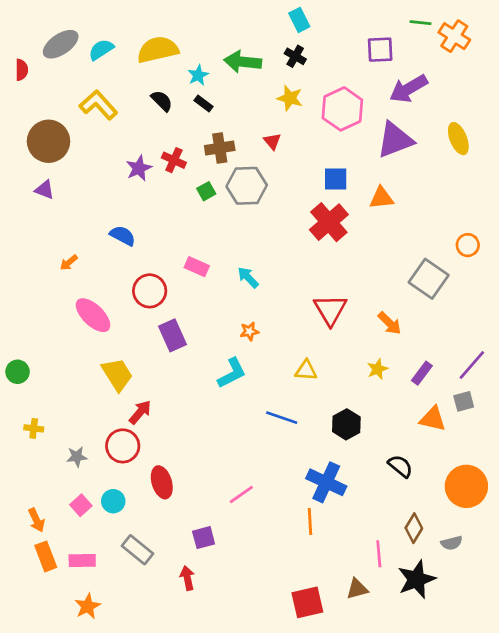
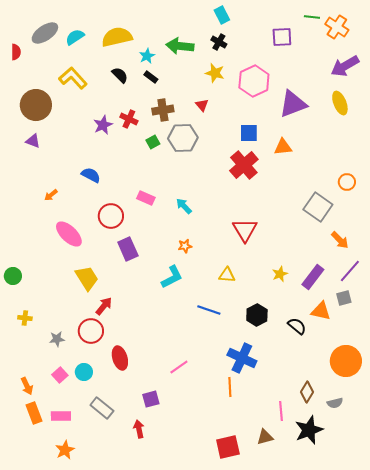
purple arrow: (408, 89) -> (345, 66), moved
orange arrow: (390, 323) -> (340, 240), moved
purple rectangle: (422, 373) -> (313, 277), size x1.4
black semicircle: (400, 466) -> (297, 326), moved

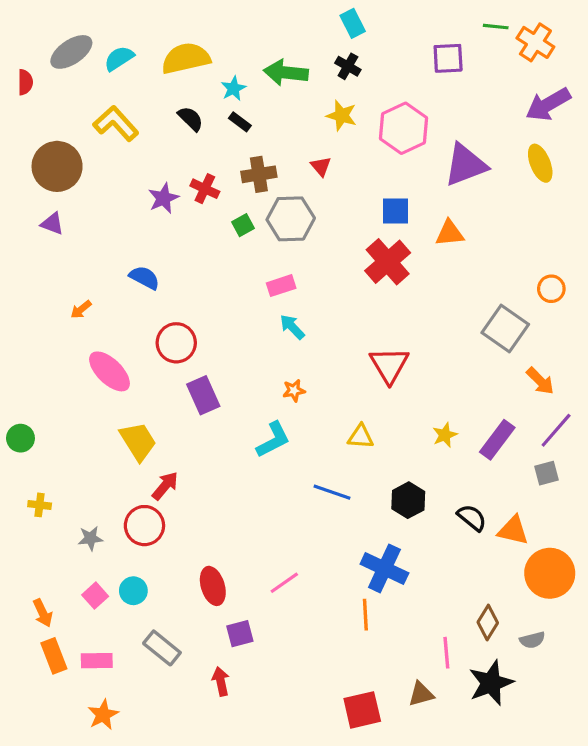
pink rectangle: (146, 198) -> (281, 286), moved, turned -42
orange triangle: (321, 311) -> (513, 530), moved
red ellipse: (120, 358) -> (213, 586), moved

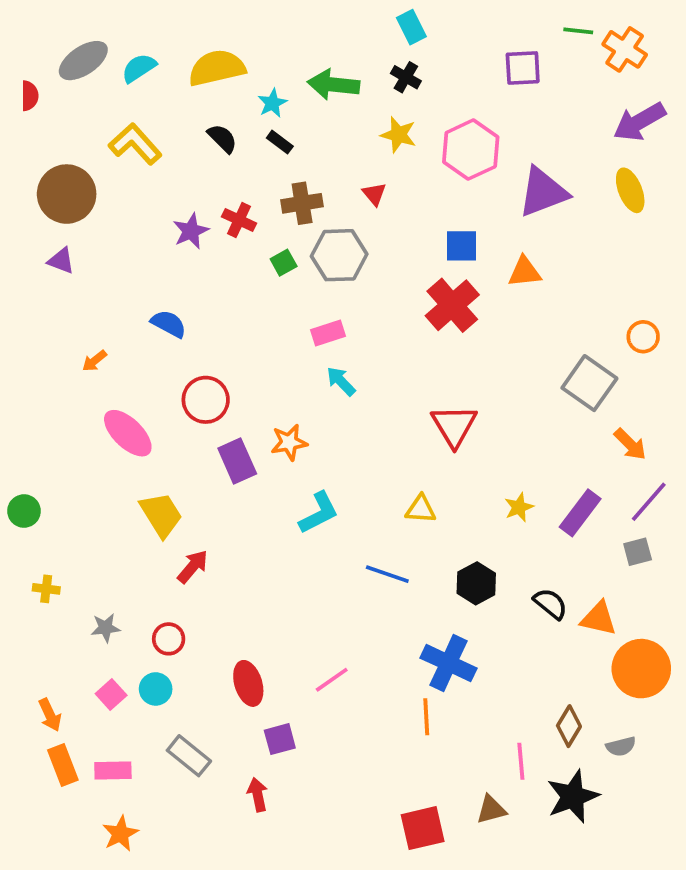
orange star: (294, 390) -> (289, 442), moved, size x1.4
red circle: (144, 526) -> (169, 639), moved, size x0.7

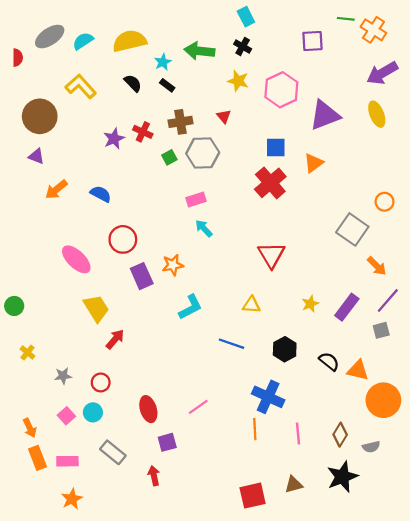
orange triangle: (525, 272) -> (314, 163), turned -30
orange arrow: (94, 361) -> (56, 190), moved, size x1.5
yellow cross: (46, 589) -> (27, 353), turned 32
pink line: (521, 761) -> (298, 433), moved

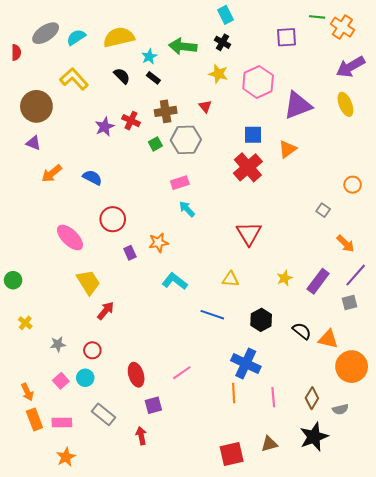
gray square: (352, 229) -> (323, 210), size x0.5
purple rectangle: (142, 276) -> (130, 253), size x0.6
cyan L-shape: (190, 307) -> (175, 281), turned -115

